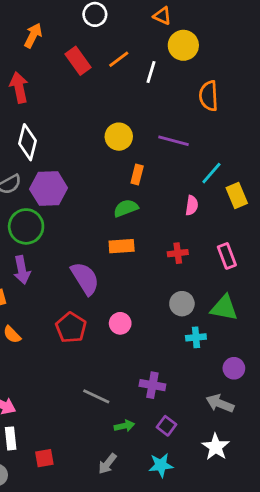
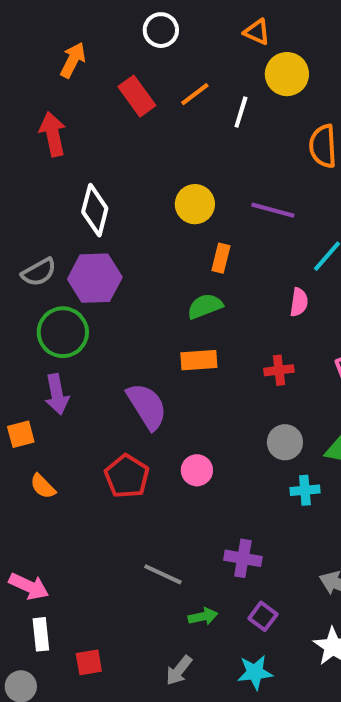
white diamond: (27, 142) -> (95, 210), moved

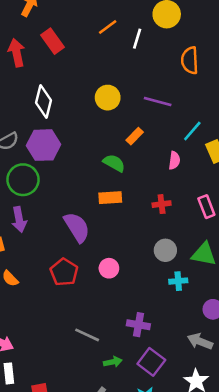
red rectangle: (137, 96) -> (52, 41), moved
orange rectangle: (221, 258) -> (135, 136), moved, turned 30
green semicircle: (205, 306) -> (114, 163), turned 50
purple square: (263, 616) -> (151, 362), size x1.5

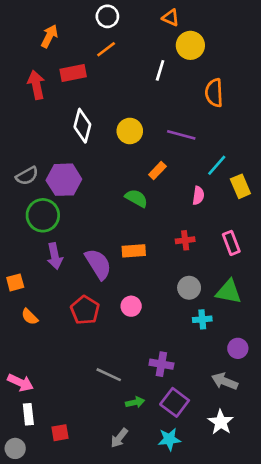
orange line: (108, 27) -> (106, 49), moved
red rectangle: (52, 41) -> (73, 73), turned -65
white diamond: (44, 101) -> (82, 126), moved
orange rectangle: (110, 198) -> (134, 251), moved
purple arrow: (19, 219) -> (55, 256), moved

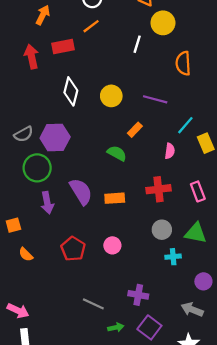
red cross: (185, 240) -> (158, 189), size x1.5
purple semicircle: (98, 264) -> (81, 191), moved

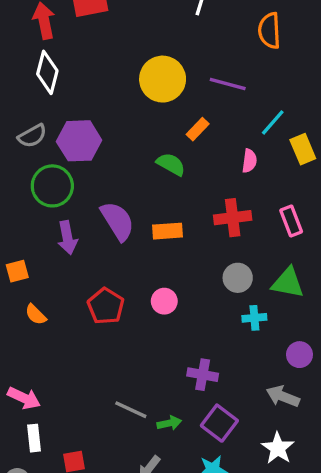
white diamond: (71, 91) -> (47, 72), moved
yellow circle: (111, 96) -> (163, 79), size x1.4
gray line: (93, 304) -> (131, 410), moved

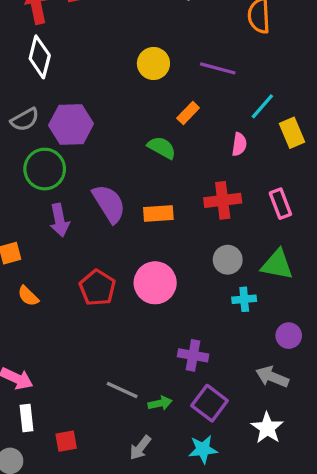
yellow circle: (163, 79) -> (153, 63), size x0.7
pink circle: (164, 301) -> (155, 283), size x1.6

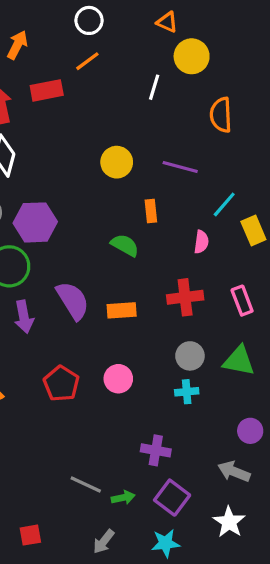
orange rectangle: (188, 113) -> (151, 211), turned -50
pink circle: (155, 283) -> (118, 379), size x0.7
cyan cross: (244, 299) -> (187, 392), moved

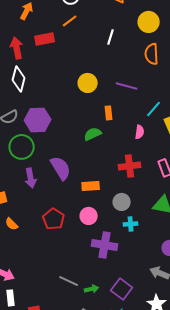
yellow circle: (192, 56) -> (149, 22), moved
green semicircle: (125, 245) -> (93, 134), turned -54
orange rectangle: (122, 310) -> (91, 186), moved
gray circle: (190, 356) -> (122, 202), moved
purple cross: (156, 450) -> (105, 245), moved, size x1.4

